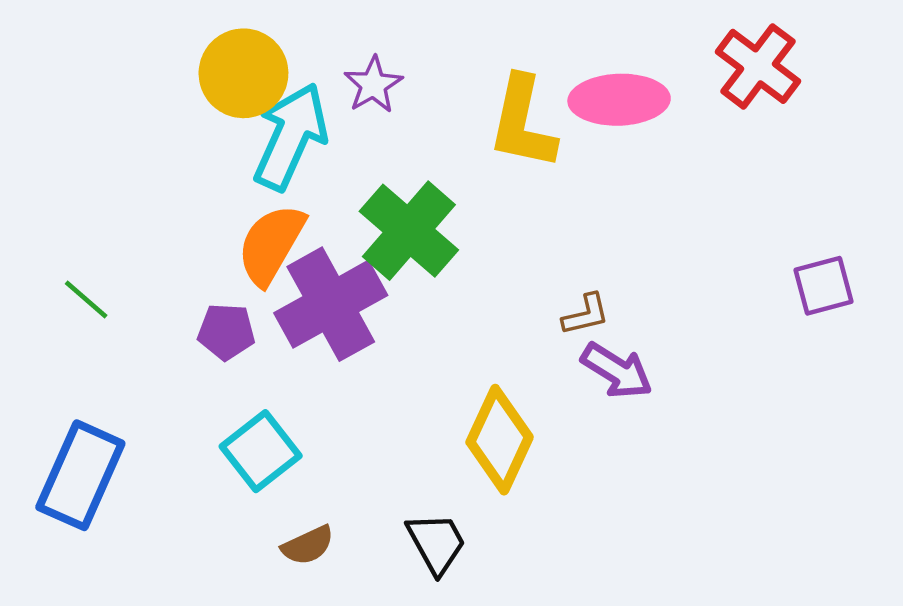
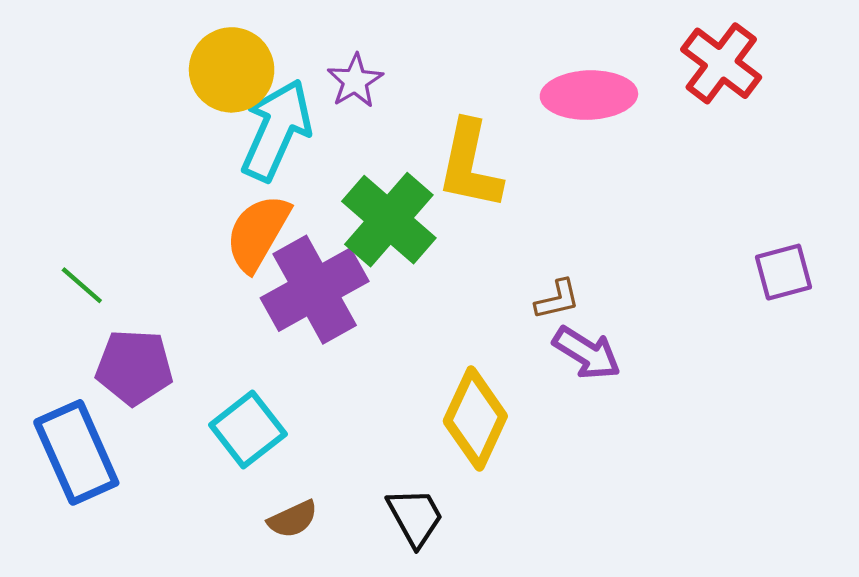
yellow L-shape: (523, 123) -> (470, 165), moved
purple pentagon: (226, 332) -> (134, 367), moved, size x1.4
blue rectangle: (80, 475) -> (76, 452), turned -48

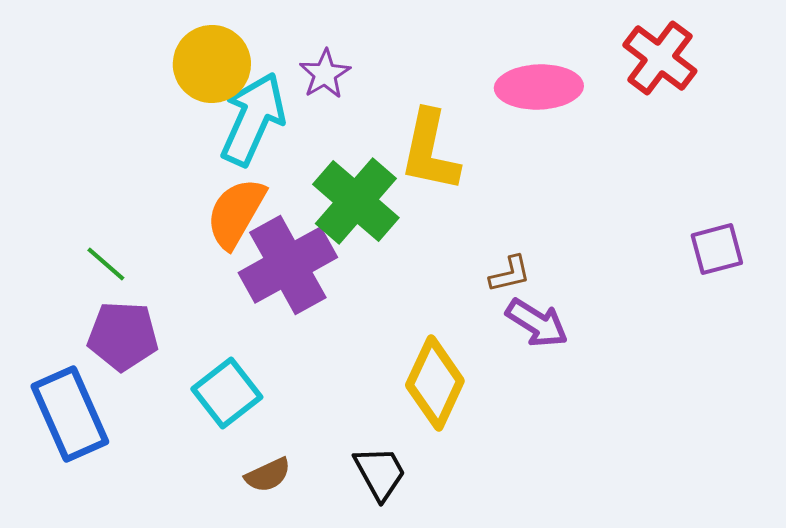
green line: (82, 285) -> (106, 264), moved

